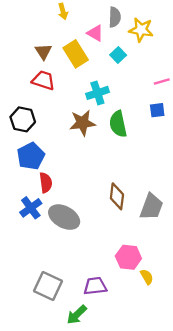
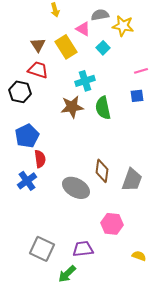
gray semicircle: (115, 17) -> (100, 15), turned -102
black hexagon: (23, 119) -> (20, 92), moved
gray ellipse: (64, 217) -> (76, 188), moved
yellow semicircle: (147, 277) -> (139, 256), moved, turned -40

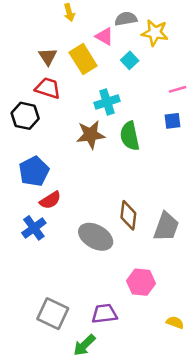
red semicircle: (40, 159) -> (50, 200), turned 66

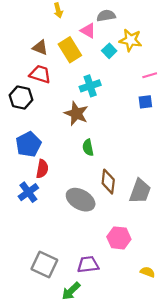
yellow star: (155, 33) -> (131, 40), moved
brown triangle: (48, 57) -> (40, 48), turned -35
brown star: (91, 135) -> (76, 114), turned 30
green semicircle: (130, 136) -> (88, 148), moved, size x0.7
red semicircle: (50, 200) -> (42, 169), turned -48

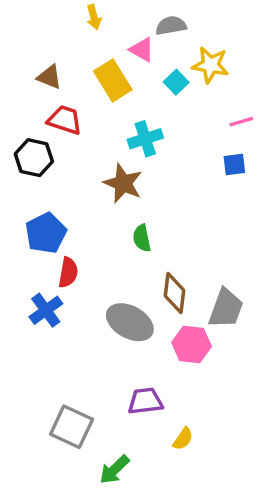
brown triangle: (40, 48) -> (49, 77), moved
pink hexagon: (119, 238) -> (192, 344), moved
purple trapezoid: (88, 265) -> (145, 401), moved
yellow semicircle: (148, 272) -> (183, 439), moved, turned 104

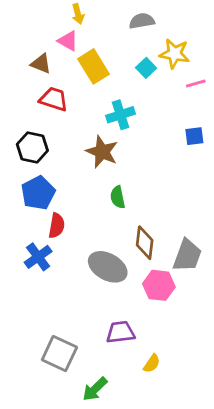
pink triangle: (142, 50) -> (68, 41), moved
pink line: (241, 122) -> (196, 84), moved
black hexagon: (34, 158) -> (32, 147), moved

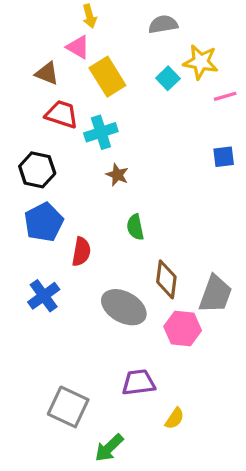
cyan cross: (121, 115) -> (101, 132), moved
brown star: (102, 152) -> (117, 175), size x0.6
red semicircle: (57, 226) -> (81, 252), moved

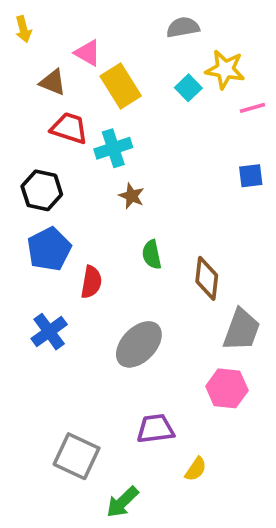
yellow arrow: (89, 16) -> (23, 29), moved
brown diamond: (166, 279) -> (207, 278), moved
gray ellipse: (124, 307) -> (139, 344), turned -75
pink hexagon: (183, 328) -> (227, 388), moved

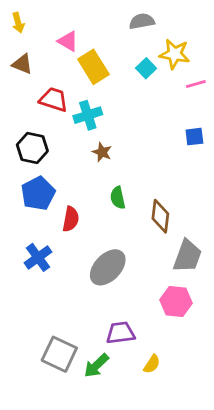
brown triangle: (53, 82) -> (22, 64), moved
green arrow: (122, 502) -> (96, 366), moved

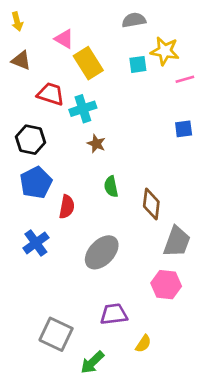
cyan square: (146, 68) -> (138, 64), turned 36
green arrow: (96, 366) -> (92, 362), moved

